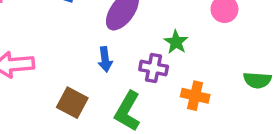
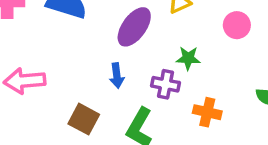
green star: (176, 42) -> (188, 58), turned -30

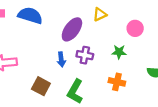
green star: (188, 58) -> (119, 52), moved
purple cross: (166, 84) -> (85, 55), moved

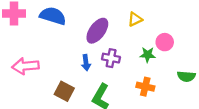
yellow triangle: (100, 14) -> (135, 19), moved
pink circle: (135, 28) -> (165, 42), moved

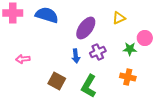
purple cross: (111, 58) -> (98, 52), turned -35
pink arrow: (25, 66) -> (23, 59), size x0.6

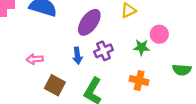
pink arrow: (23, 59) -> (35, 59), moved

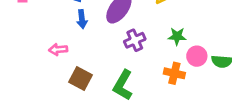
pink circle: (159, 34) -> (197, 56), moved
blue arrow: (77, 56) -> (82, 19), moved

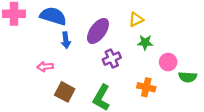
green star: (177, 36) -> (145, 42), moved
pink circle: (197, 56) -> (168, 62), moved

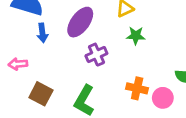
pink circle: (168, 62) -> (163, 98), moved

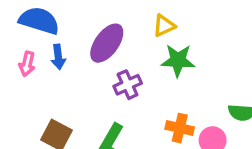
green star: (136, 36) -> (178, 60), size x1.4
pink arrow: (18, 64) -> (27, 64), moved, turned -72

